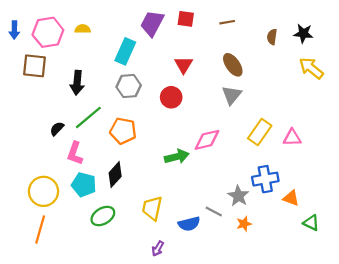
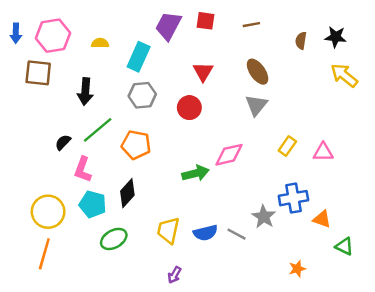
yellow semicircle: (83, 29) -> (100, 43), moved
yellow rectangle: (260, 132) -> (287, 146), size x0.7
blue semicircle: (189, 224) -> (205, 233), moved
orange star: (244, 224) -> (297, 269), moved

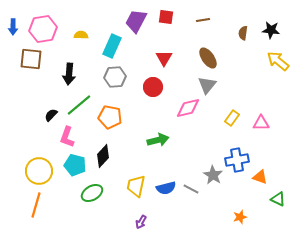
pink diamond: (229, 155) -> (188, 108), moved

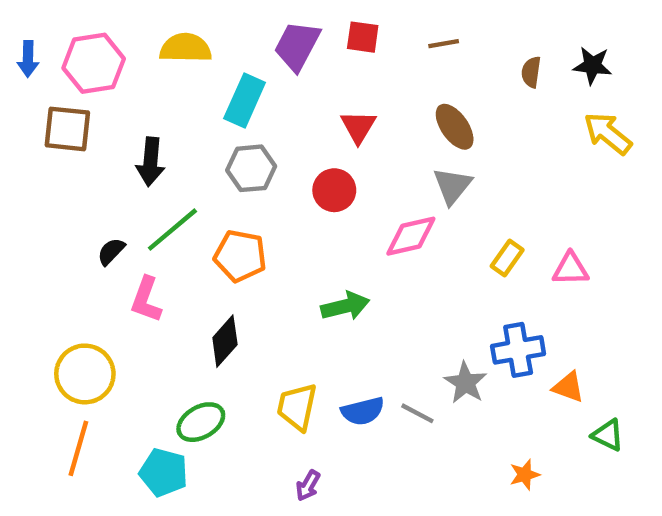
yellow semicircle: (81, 35) -> (186, 48), moved, size x1.6
cyan pentagon: (75, 165) -> (164, 472), moved

